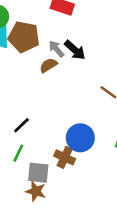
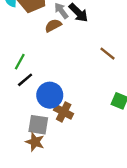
blue circle: (80, 138) -> (50, 95), moved
green line: (18, 153) -> (20, 62), moved

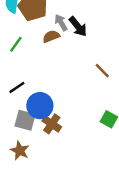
green line: (20, 62) -> (16, 44), moved
gray square: (38, 125) -> (25, 120), moved

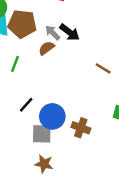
brown cross: (52, 124) -> (81, 128), moved

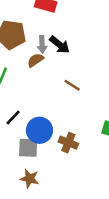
gray arrow: (53, 33) -> (42, 44), turned -140
brown line: (103, 68) -> (72, 85), moved

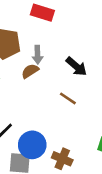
black arrow: (59, 45) -> (76, 66), moved

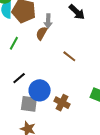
black arrow: (76, 66) -> (77, 12), moved
brown semicircle: (30, 71) -> (42, 33), turned -32

